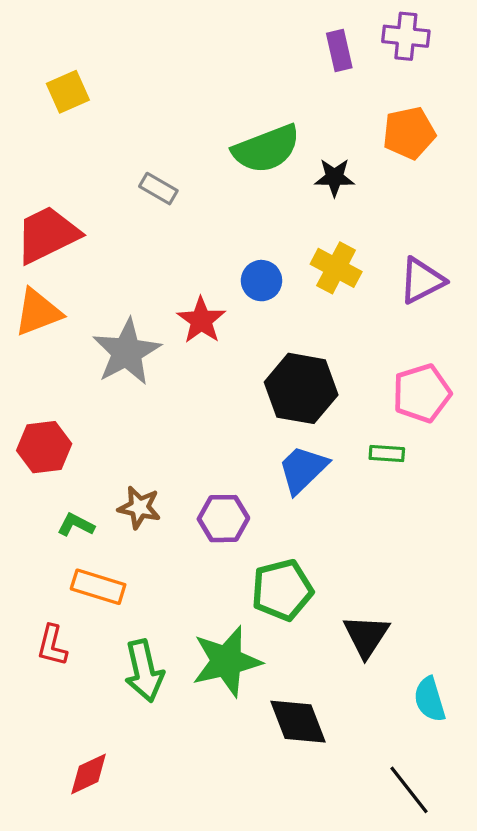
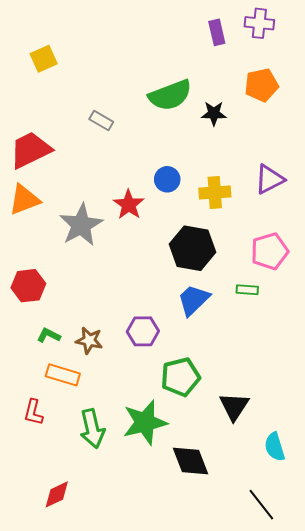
yellow cross: (336, 268) -> (215, 192), moved, turned -32
brown star: (139, 507) -> (89, 340), moved

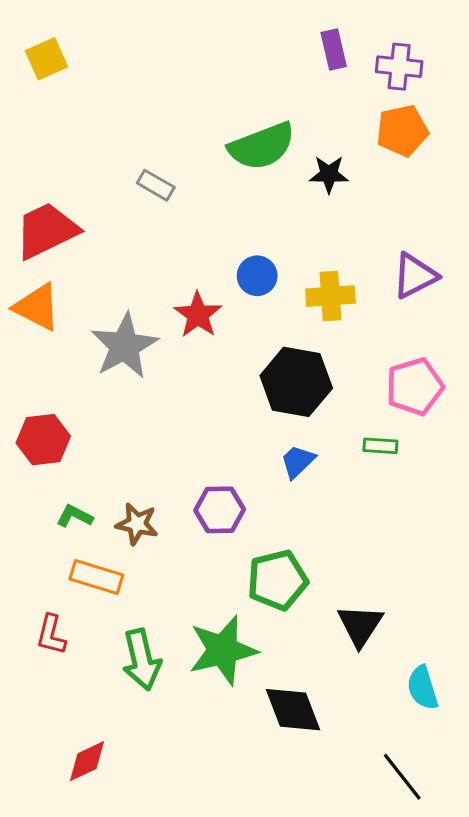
purple cross: (259, 23) -> (399, 67), moved
yellow square: (44, 59) -> (46, 59), moved
orange triangle: (24, 200) -> (37, 307), turned 48
blue trapezoid: (194, 300) -> (298, 461), size x0.7

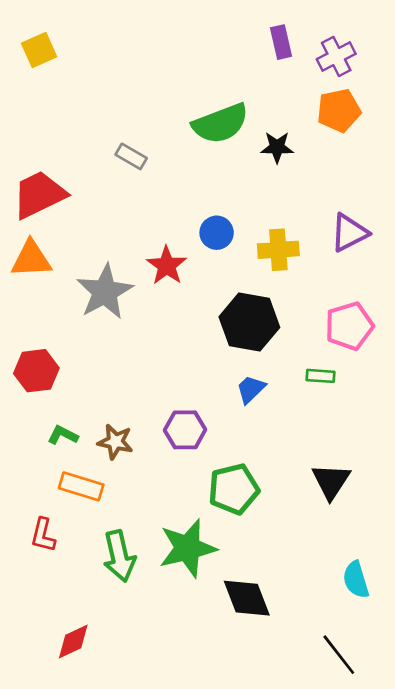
purple cross: (399, 67) -> (336, 57), turned -33
orange triangle: (37, 307) -> (31, 259), turned -30
black triangle: (360, 625) -> (331, 481), moved

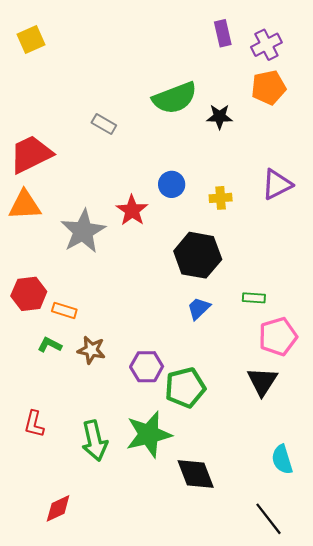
yellow cross: (278, 250) -> (221, 198), size x0.7
pink pentagon: (349, 326) -> (278, 336), moved
purple hexagon: (185, 430) -> (147, 367), moved
orange rectangle: (81, 486) -> (64, 310), moved, size x0.7

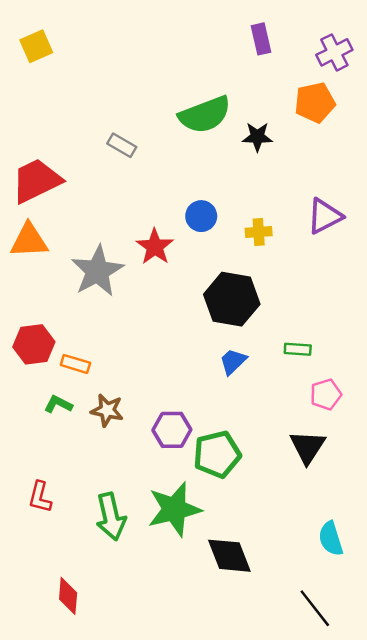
purple cross: (266, 45) -> (334, 52), moved
pink pentagon: (278, 336) -> (326, 394), size x0.7
red diamond: (58, 508) -> (68, 596), turned -60

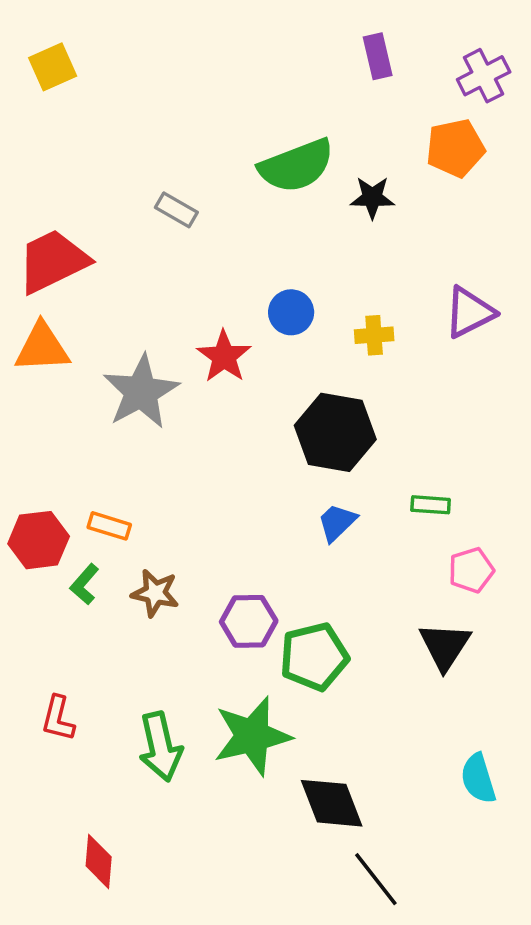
red hexagon: (34, 344) -> (39, 540), moved
green L-shape: (58, 404) -> (85, 584), turned -76
black line: (315, 608) -> (376, 879), moved

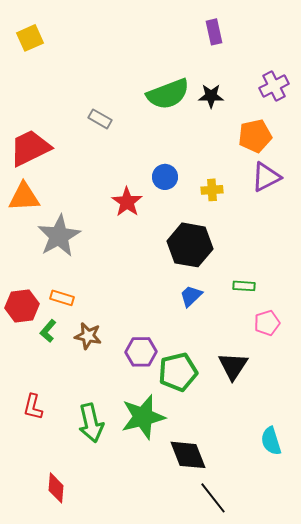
purple cross: (484, 76) -> (274, 86), moved
orange pentagon: (455, 148) -> (255, 136), moved
black star: (372, 198) -> (211, 96), moved
gray star: (141, 392) -> (59, 236), moved
black triangle: (445, 646) -> (233, 366), moved

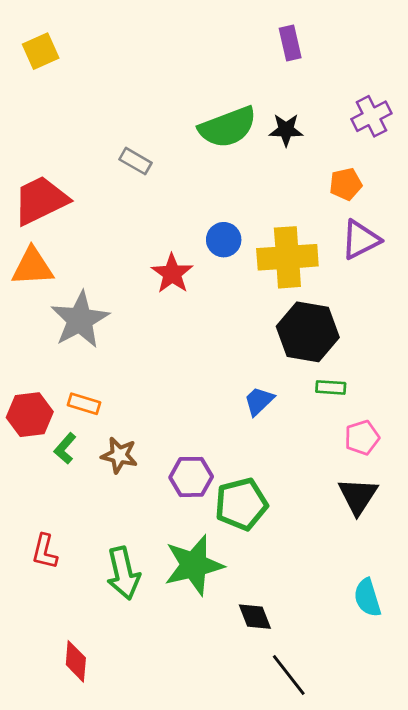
orange pentagon: (255, 136) -> (346, 184), size x0.7
yellow cross: (212, 190) -> (287, 257), size x2.0
black hexagon: (190, 245) -> (308, 332), moved
black triangle: (233, 366) -> (358, 496), moved
black diamond: (188, 455) -> (255, 617), size x0.7

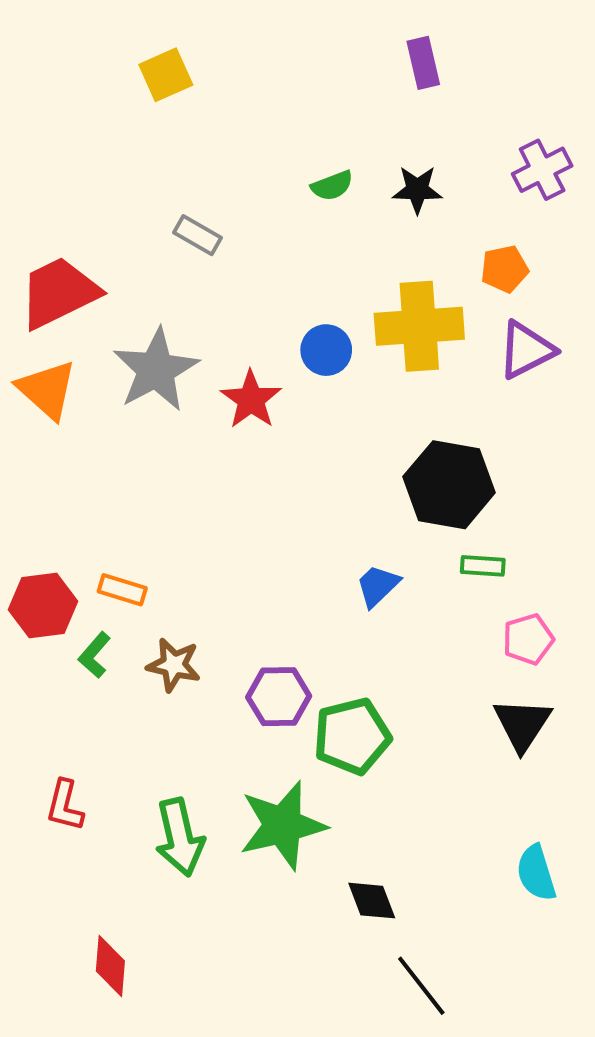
yellow square: (41, 51) -> (166, 75), moved
green semicircle: (228, 127) -> (332, 186), size x0.5
yellow cross: (287, 257) -> (419, 326), moved
orange triangle: (32, 267) -> (47, 390), turned 45
gray star: (80, 320) -> (156, 370), moved

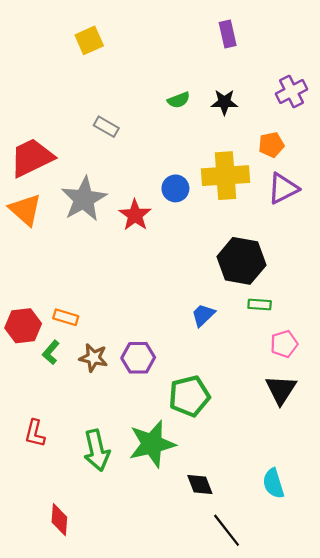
purple hexagon: (279, 697) -> (138, 358), moved
cyan semicircle: (536, 873) -> (273, 483), moved

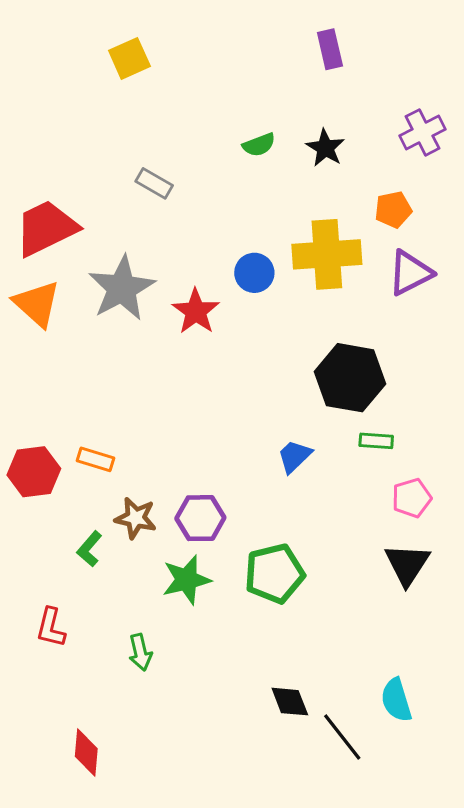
black star: (224, 102) -> (325, 148), turned 30
green L-shape: (51, 352) -> (89, 549), moved
green star: (152, 444) -> (187, 580), moved, size x0.7
green arrow: (97, 450) -> (140, 652), size x0.6
black line: (227, 530) -> (342, 737), moved

